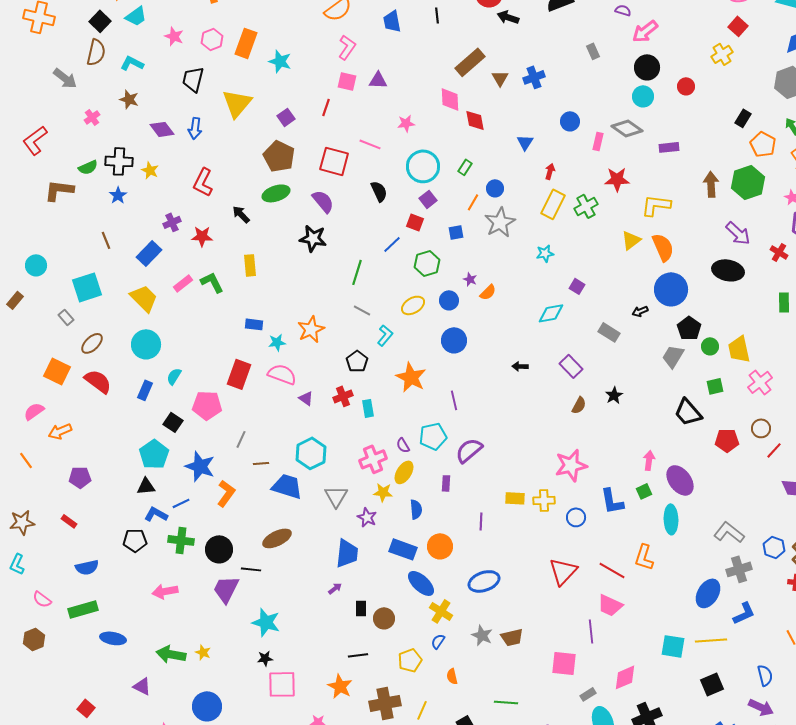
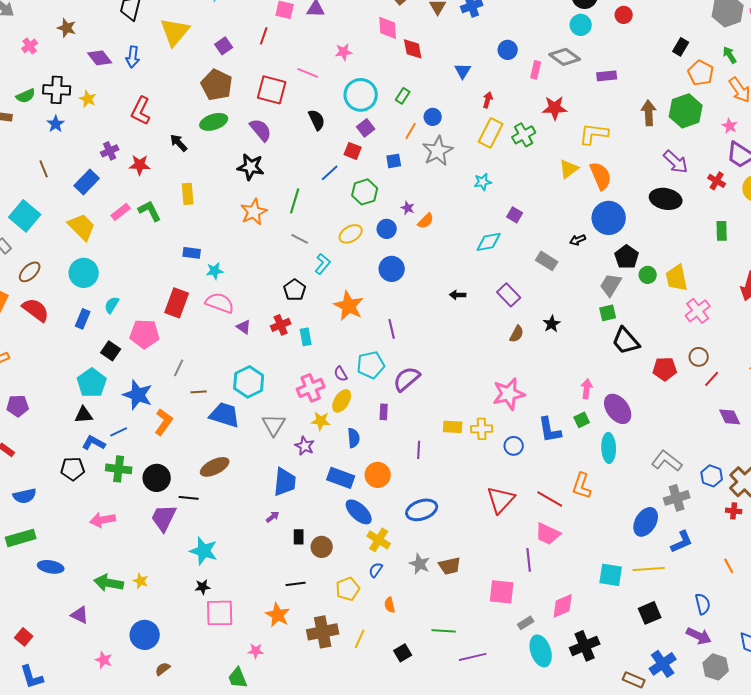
cyan square: (87, 287) -> (25, 216), turned -32
orange star: (311, 329) -> (254, 212), moved
green square: (715, 386) -> (608, 313), moved

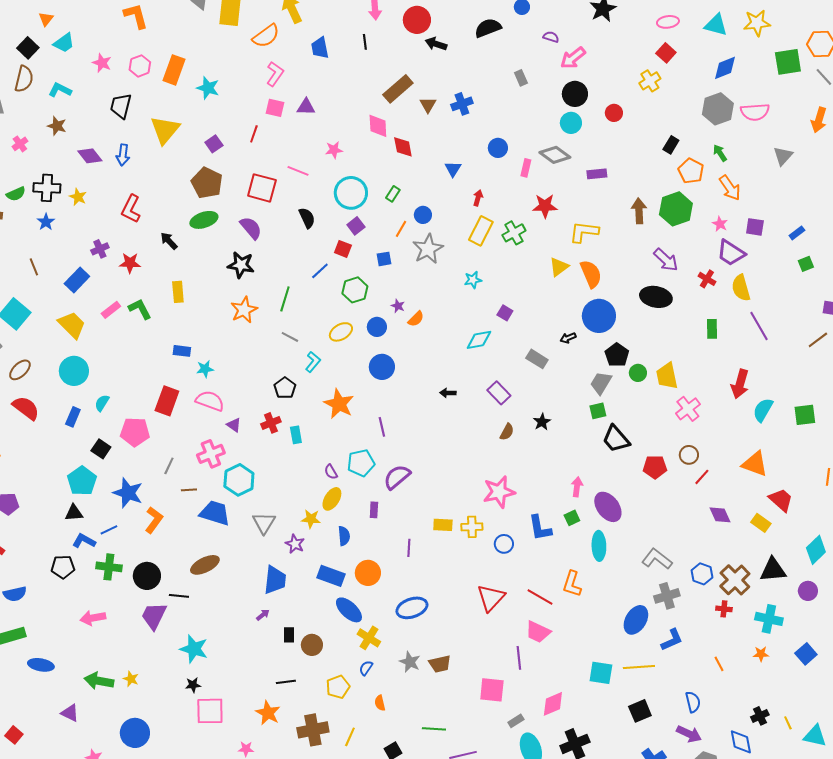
pink cross: (311, 388) -> (211, 454), moved

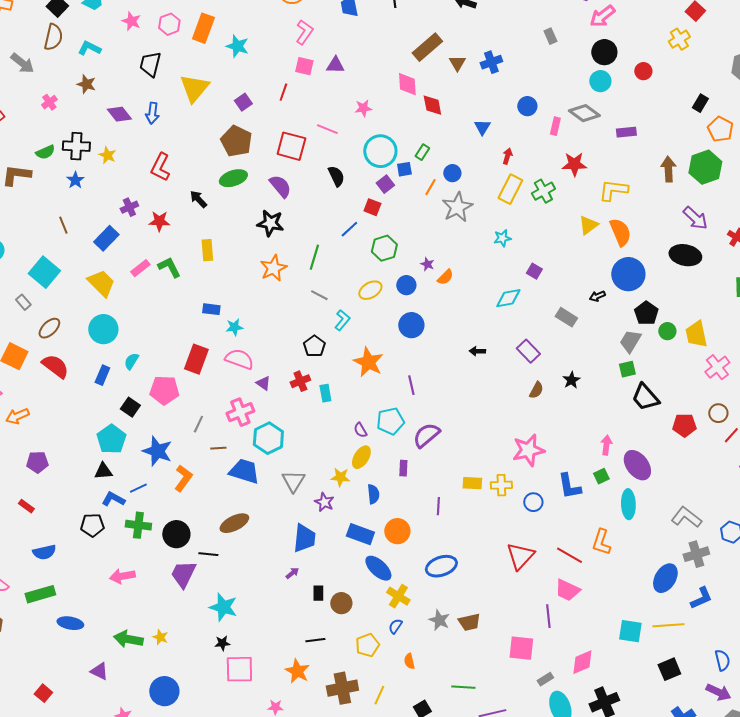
blue square: (384, 259) -> (404, 169), moved

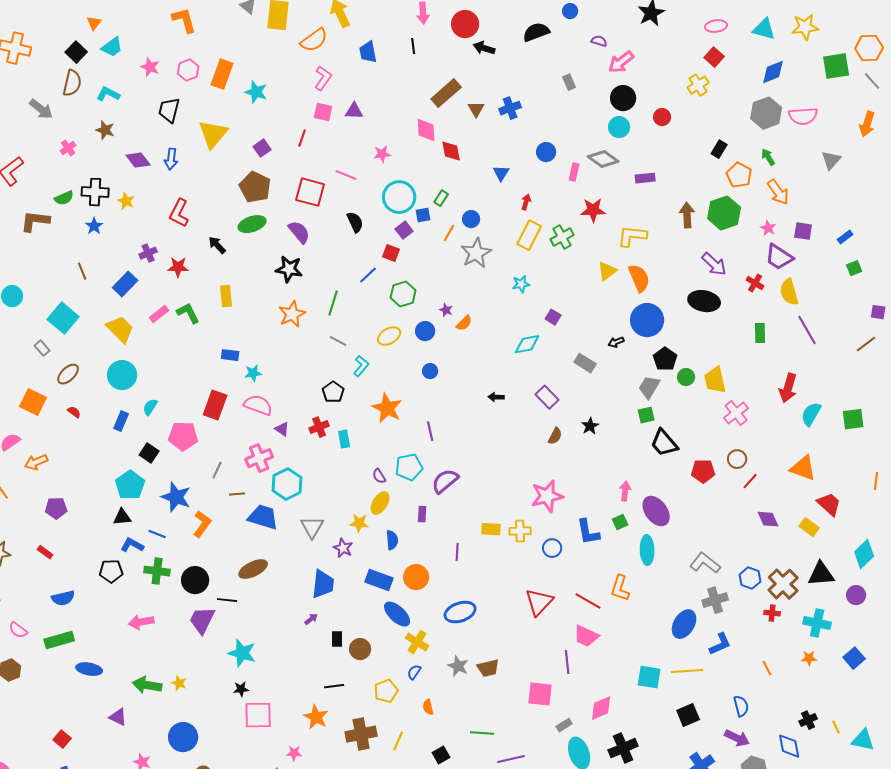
blue circle: (411, 325) -> (430, 371), size x0.6
red semicircle: (55, 366) -> (74, 412), size x0.5
blue line: (138, 488) -> (157, 534), turned 48

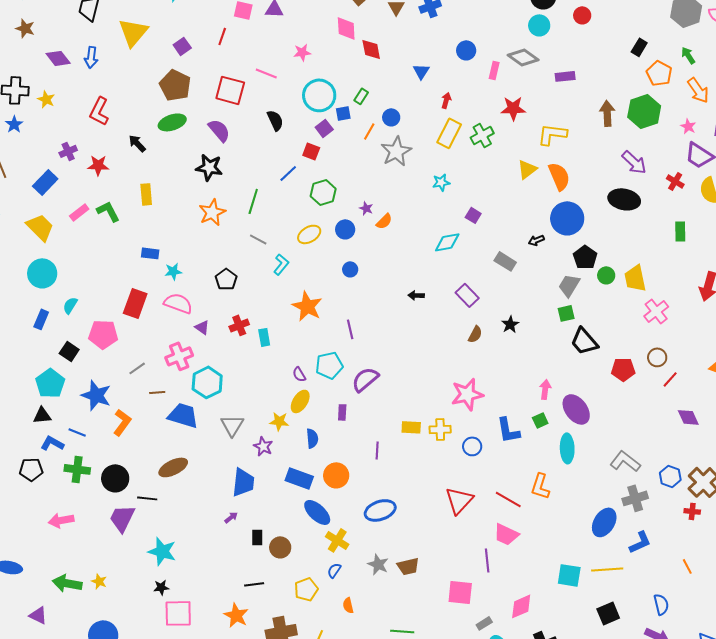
black pentagon: (333, 392) -> (226, 279), moved
gray line: (217, 470) -> (137, 368), turned 30

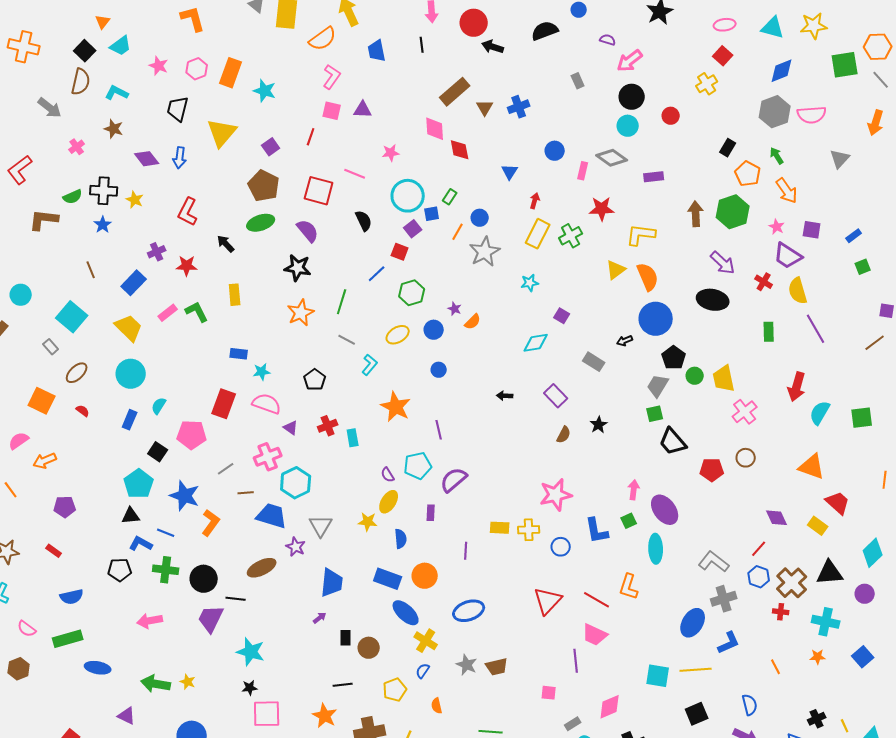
red line: (670, 379) -> (759, 549), moved
purple star: (263, 446) -> (296, 547), moved
pink square: (460, 592) -> (549, 693), size x0.6

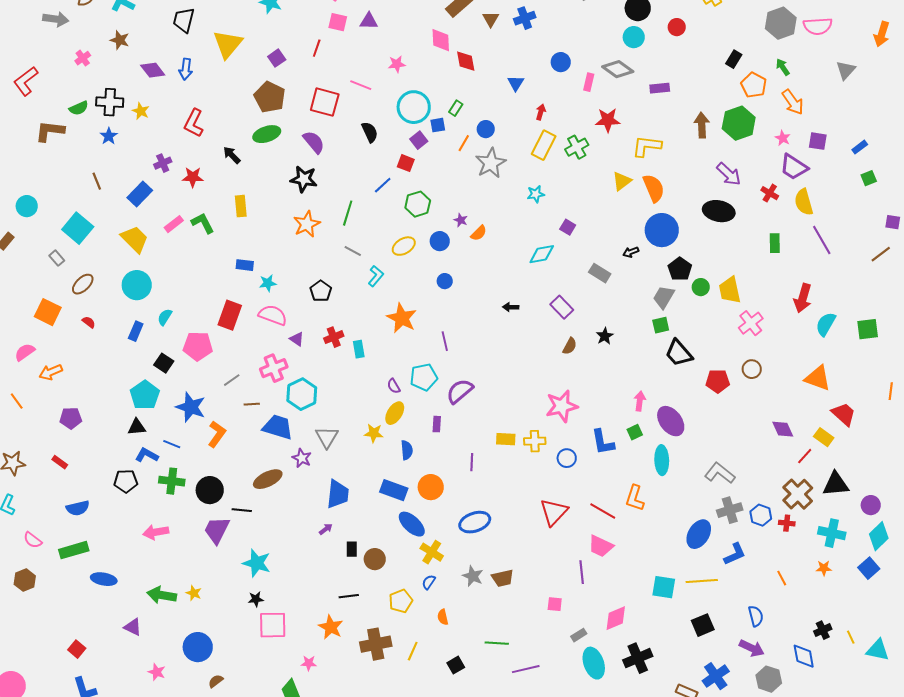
gray arrow: (50, 108) -> (56, 19), turned -30
red line: (759, 549) -> (805, 456), moved
cyan diamond: (873, 553) -> (879, 536), moved
blue hexagon: (759, 577) -> (761, 515), moved

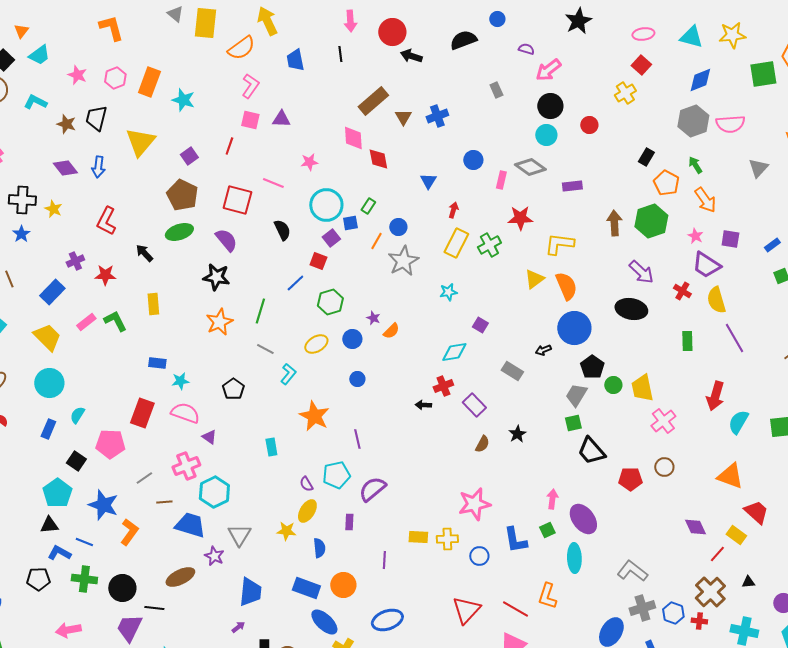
brown star: (120, 40) -> (66, 124), moved
red cross: (334, 337) -> (443, 386), moved
black triangle: (836, 484) -> (748, 582), size x0.5

